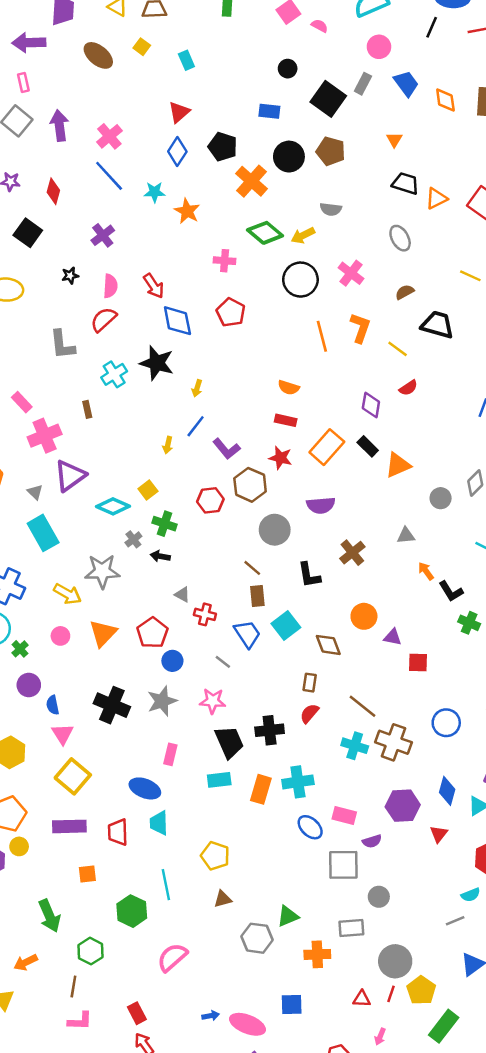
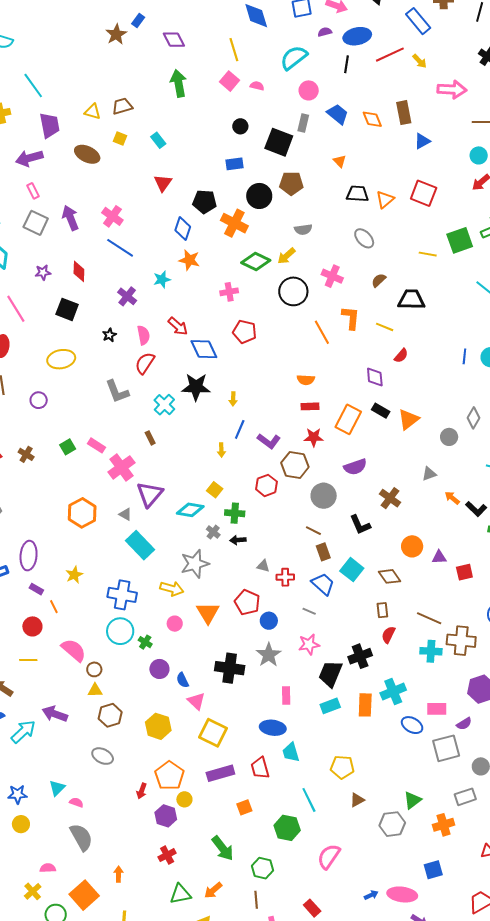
blue diamond: (177, 151) -> (183, 229), moved
cyan star: (155, 192) -> (162, 279), moved
black trapezoid: (229, 742) -> (330, 674), turned -120

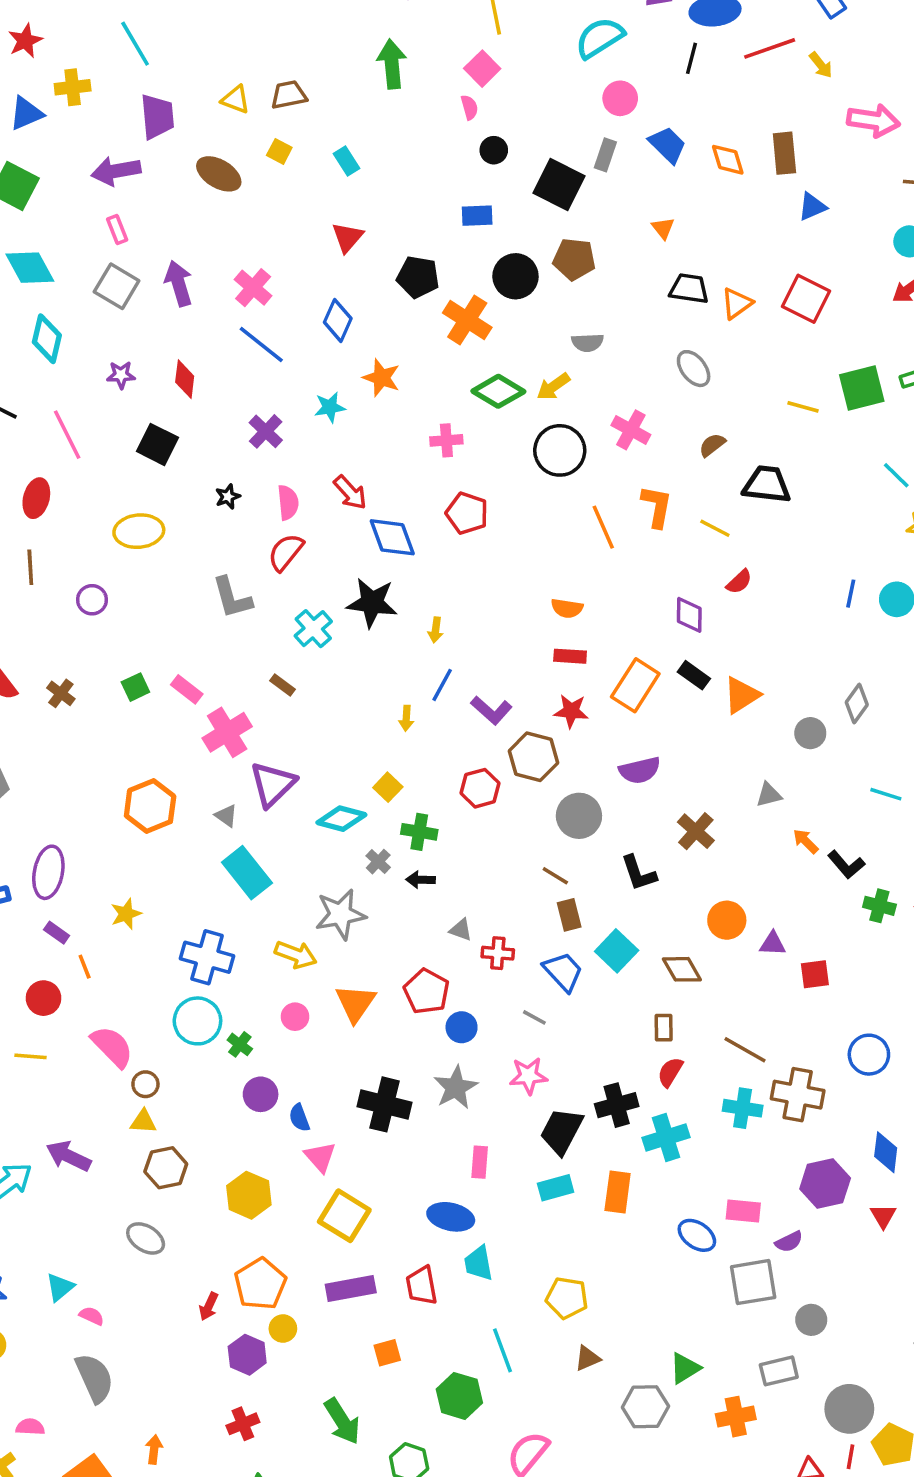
pink semicircle: (257, 86) -> (469, 107), moved, turned 56
blue diamond: (183, 229) -> (338, 320), moved
brown rectangle: (150, 438) -> (283, 685), turned -32
cyan cross: (393, 692) -> (666, 1138), moved

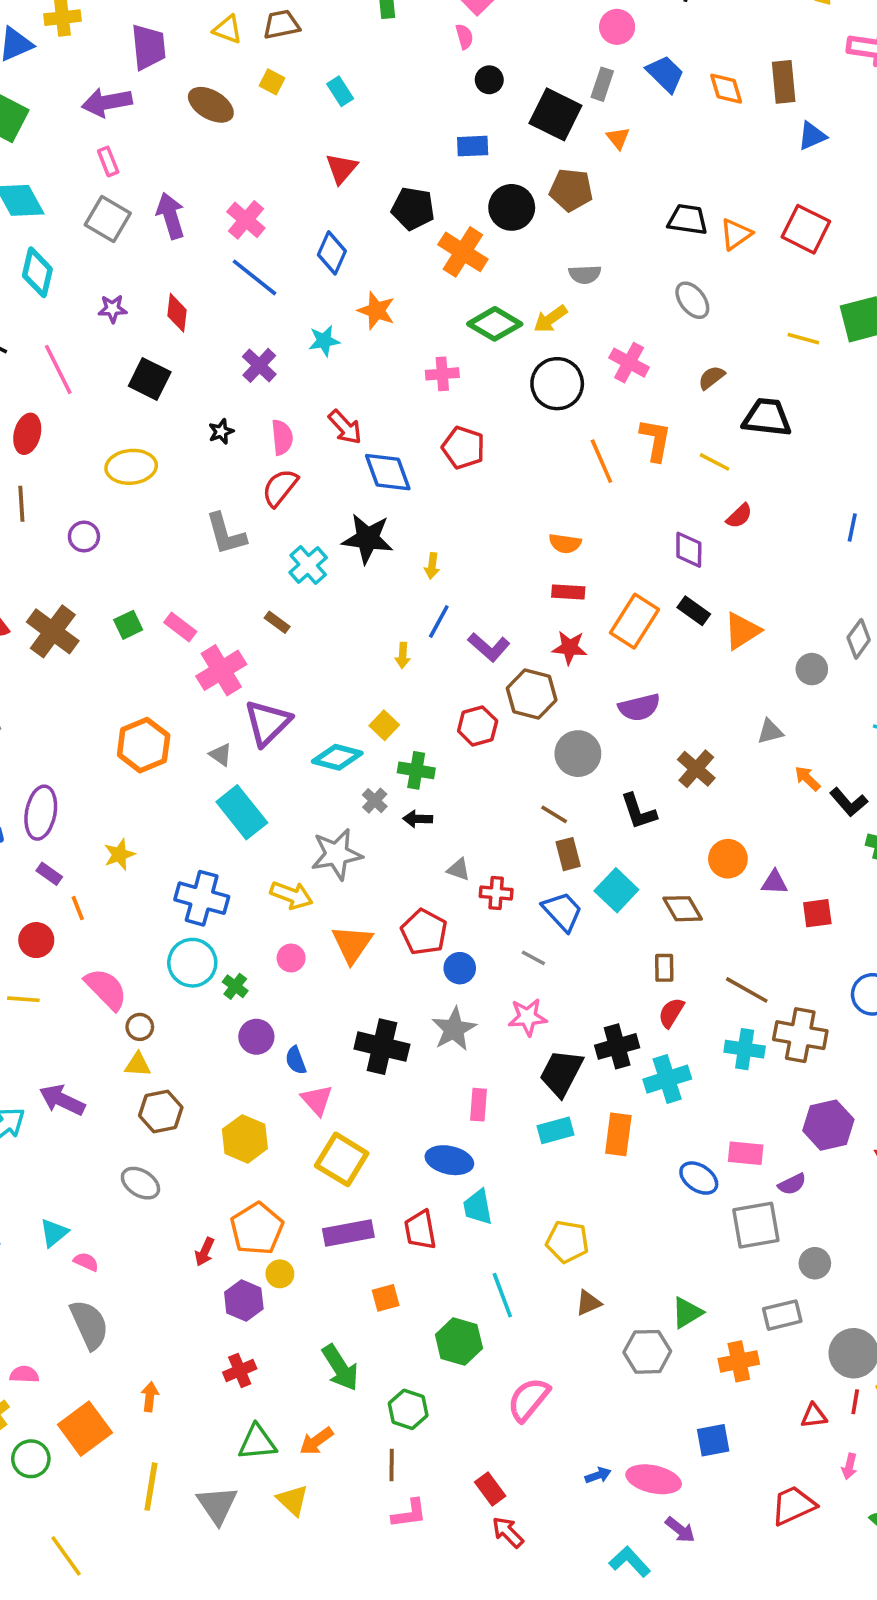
orange triangle: (663, 228) -> (618, 138), moved
brown cross: (61, 693) -> (53, 631), size x1.8

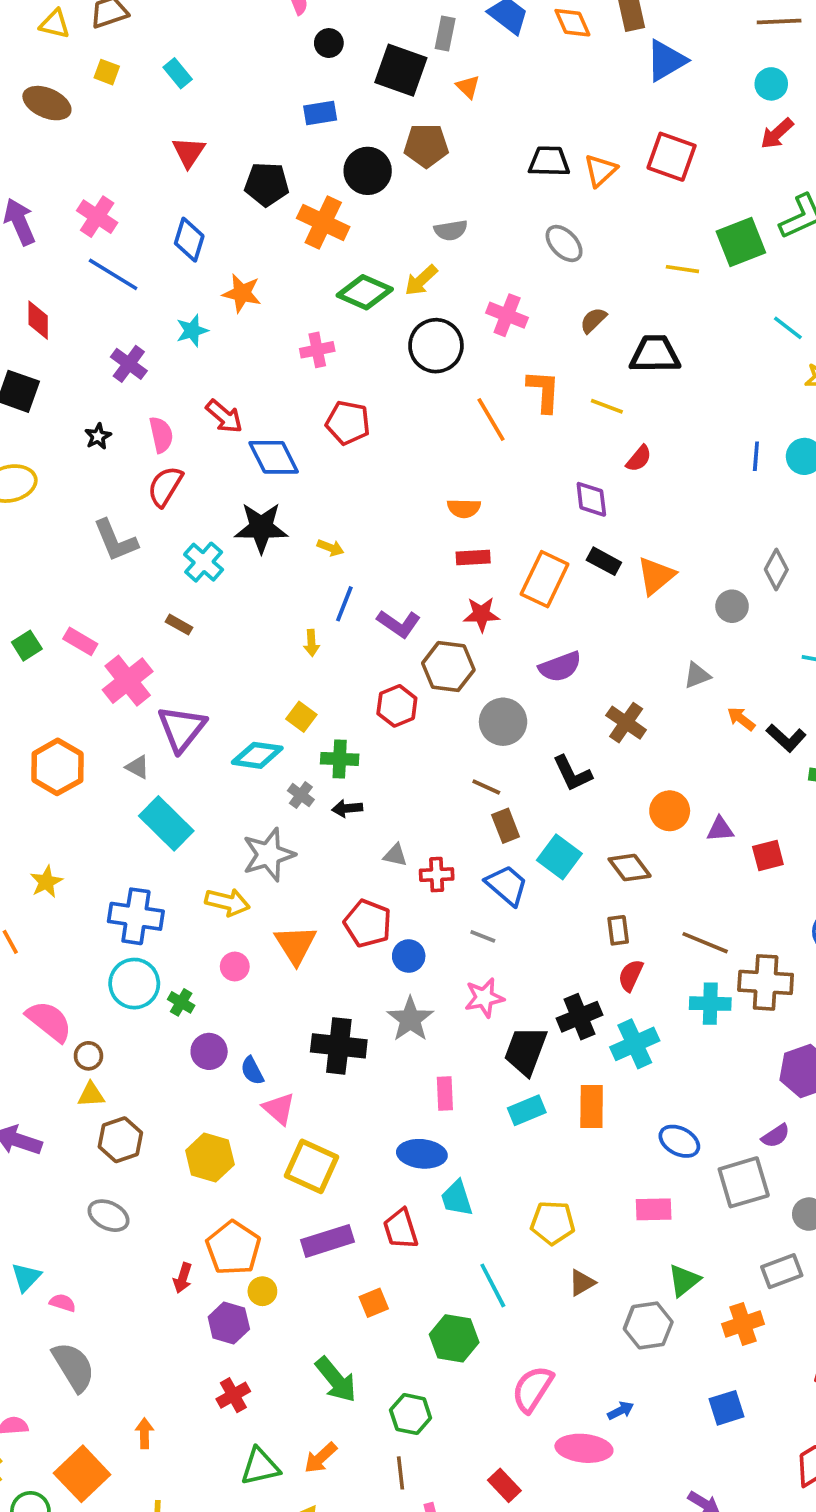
blue triangle: (812, 136) -> (666, 60), size x1.4
yellow arrow: (432, 566) -> (330, 548), turned -70
pink rectangle: (746, 1153) -> (654, 1209), moved
blue arrow: (598, 1475) -> (621, 1411), moved
pink ellipse: (654, 1479) -> (584, 1448), moved

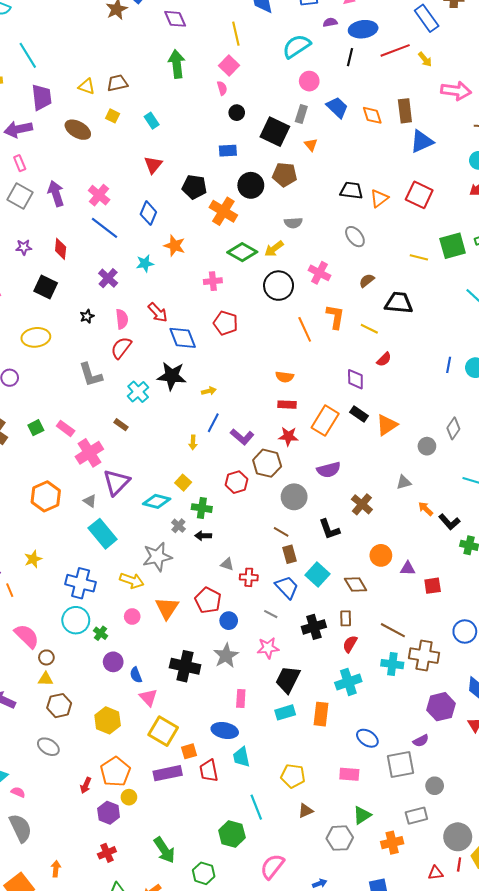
yellow arrow: (330, 548) -> (209, 391), turned -40
black cross: (579, 1017) -> (314, 627), moved
orange square: (374, 1303) -> (189, 751), moved

